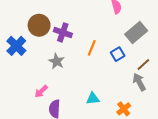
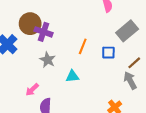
purple cross: (63, 32) -> (44, 32), moved
blue square: (118, 54) -> (108, 53), turned 32
cyan triangle: (93, 99) -> (72, 76), moved

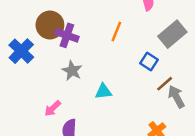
orange line: (83, 46) -> (116, 32), moved
blue square: (108, 53) -> (149, 61), turned 32
brown line: (134, 63) -> (165, 84), moved

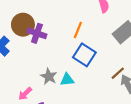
blue square: (149, 61) -> (84, 55), moved, size x1.5
gray star: (72, 71) -> (49, 76), moved

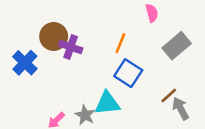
gray star: (49, 76) -> (85, 115), moved
cyan triangle: (67, 80) -> (107, 103), size x1.5

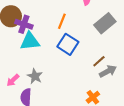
cyan triangle: (107, 103) -> (30, 41), moved
gray arrow: (181, 108) -> (108, 71), turned 90

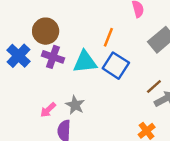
purple cross: (24, 24) -> (53, 57), moved
cyan triangle: (30, 41) -> (85, 62), moved

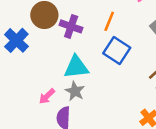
purple cross: (53, 57) -> (71, 26), moved
cyan triangle: (85, 62) -> (76, 67), moved

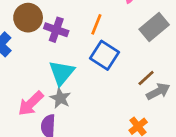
cyan triangle: (76, 67) -> (62, 73), turned -44
pink arrow: (47, 96) -> (31, 104), size x1.5

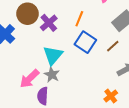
purple cross: (56, 30) -> (49, 23), turned 30
brown line: (146, 78) -> (113, 46), moved

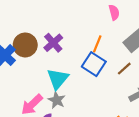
brown circle: (27, 14) -> (25, 45), moved
orange line: (79, 19) -> (97, 44), moved

